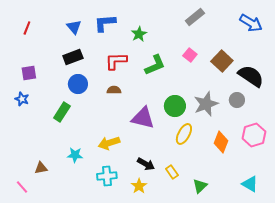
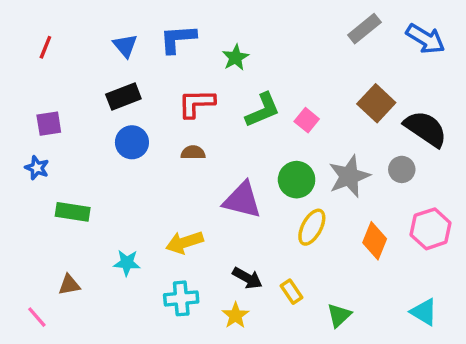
gray rectangle: (195, 17) -> (364, 29), moved
pink square: (190, 55) -> (307, 120), moved
green rectangle: (62, 112) -> (73, 212), moved, turned 66

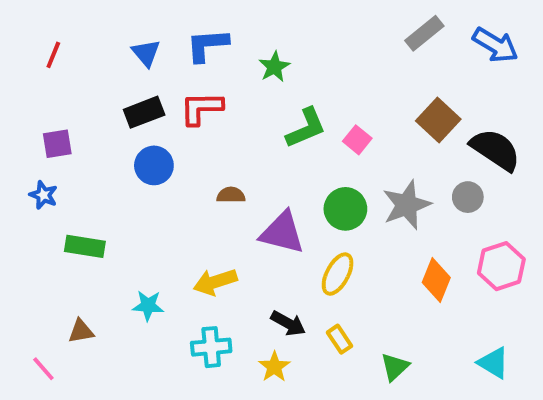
red L-shape: (196, 103) -> (201, 108), moved
brown semicircle: (193, 152) -> (231, 195), moved
yellow ellipse: (312, 227) -> (338, 274), moved

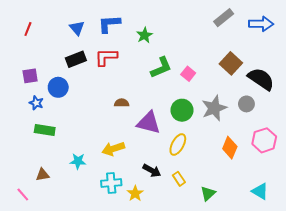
blue arrow: (495, 45) -> (261, 24), turned -30
blue circle: (154, 165) -> (58, 87), moved
blue star: (43, 195) -> (36, 103), moved
yellow star: (274, 367) -> (135, 193), moved

